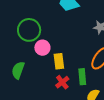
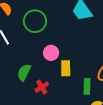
green circle: (29, 30) -> (35, 21), moved
red cross: (62, 82) -> (42, 87), moved

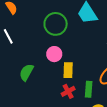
green circle: (35, 21) -> (56, 24), moved
red cross: (42, 87) -> (68, 91), moved

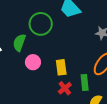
pink circle: (54, 54) -> (33, 62), moved
green semicircle: (26, 72) -> (19, 43), moved

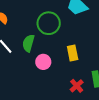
yellow rectangle: (61, 67) -> (73, 53), moved

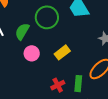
yellow rectangle: (73, 53) -> (62, 52), turned 49

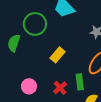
pink circle: (32, 53) -> (29, 86), moved

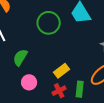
green semicircle: (14, 43) -> (20, 57), moved
yellow rectangle: (57, 55) -> (62, 71), moved

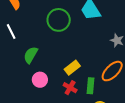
red cross: (59, 91) -> (70, 88), turned -32

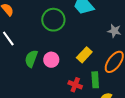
yellow rectangle: (72, 68) -> (84, 55), moved
pink circle: (40, 80) -> (51, 60), moved

